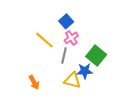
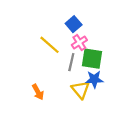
green square: (96, 56) -> (92, 59), moved, turned -30
yellow triangle: (72, 80) -> (81, 90), turned 36

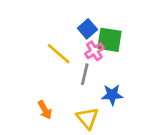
green square: (92, 59) -> (109, 40), moved
yellow triangle: (81, 90) -> (87, 118), moved

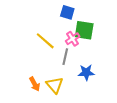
blue square: (87, 29) -> (67, 12), moved, turned -32
yellow triangle: (87, 118) -> (55, 85), moved

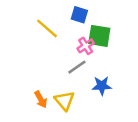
yellow line: (45, 41) -> (47, 28), moved
gray line: (65, 57) -> (77, 67), turned 42

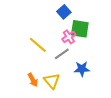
blue square: (79, 15) -> (64, 12), turned 32
yellow line: (47, 28) -> (38, 45), moved

